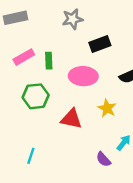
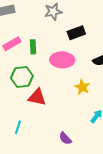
red triangle: (71, 119) -> (37, 97), moved
purple semicircle: (103, 159) -> (65, 138), moved

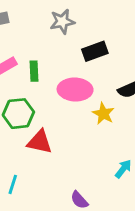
yellow star: (82, 87) -> (103, 114), moved

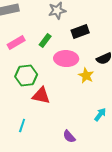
green rectangle: (34, 71) -> (45, 41), moved, turned 40

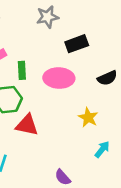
green rectangle: (45, 41) -> (22, 70), moved, turned -40
yellow star: (86, 76) -> (88, 117), moved

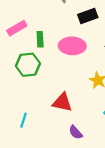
red triangle: (27, 125) -> (62, 102), moved

